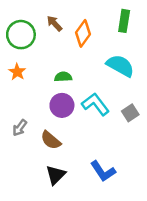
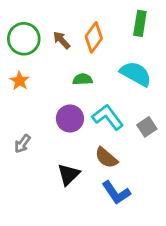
brown arrow: (54, 23) -> (62, 40), moved
green semicircle: (63, 77) -> (83, 79), moved
brown semicircle: (51, 140) -> (106, 158), moved
black triangle: (56, 175) -> (69, 174), moved

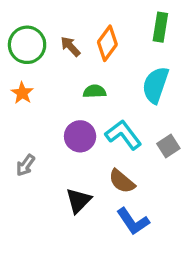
cyan semicircle: (136, 74) -> (155, 85), turned -100

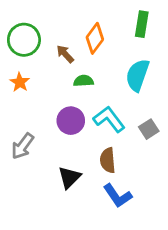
brown arrow: (70, 46) -> (65, 54), moved
gray arrow: (25, 165) -> (23, 146), size x1.4
brown semicircle: (122, 181) -> (108, 160), turned 45

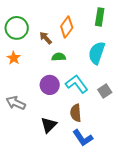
gray arrow: (23, 146) -> (16, 103), turned 78

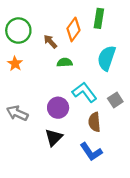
green rectangle: (100, 17) -> (99, 18), moved
purple circle: (50, 85) -> (58, 108), moved
brown semicircle: (76, 113) -> (94, 122), moved

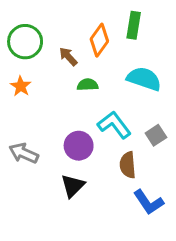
cyan semicircle: (107, 58) -> (144, 79), turned 90
blue L-shape: (91, 152) -> (148, 202), moved

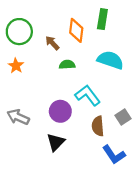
orange diamond: (99, 40) -> (76, 30), turned -30
gray square: (156, 135) -> (123, 117), moved

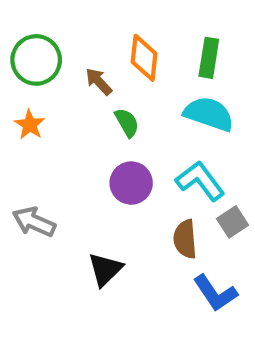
green rectangle: (102, 19) -> (209, 58), moved
green semicircle: (67, 65) -> (127, 123), turned 63
cyan L-shape: (88, 95) -> (200, 181), moved
purple circle: (60, 111) -> (131, 183), moved

